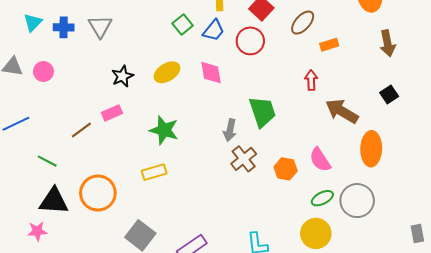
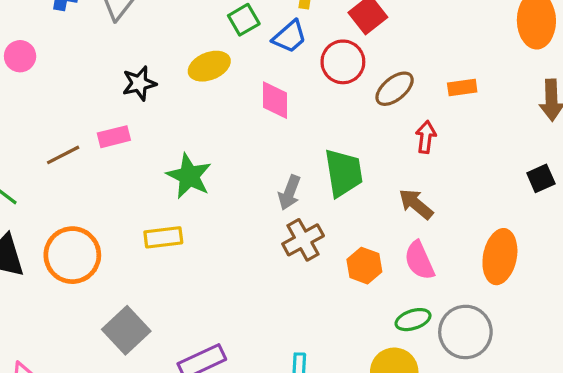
brown ellipse: (303, 23) -> (395, 89), moved
yellow ellipse: (167, 72) -> (209, 66), moved
brown arrow: (342, 111) -> (416, 204), moved, size x0.7

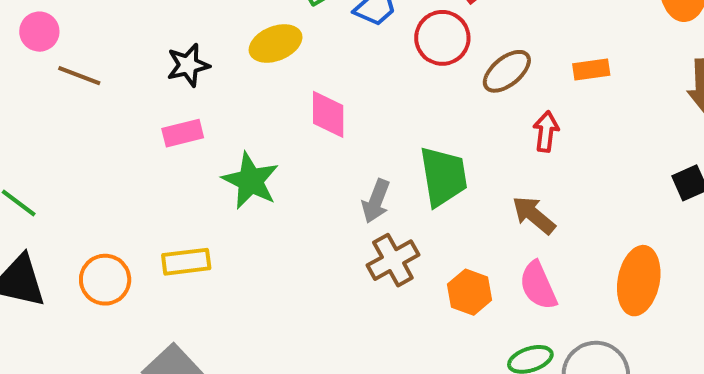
pink diamond: (275, 100) -> (328, 114), moved
pink rectangle: (114, 137) -> (183, 133), moved
brown line: (63, 155) -> (79, 76), moved, turned 48
yellow rectangle: (163, 237) -> (186, 262), moved
orange circle: (72, 255) -> (105, 280), size x0.7

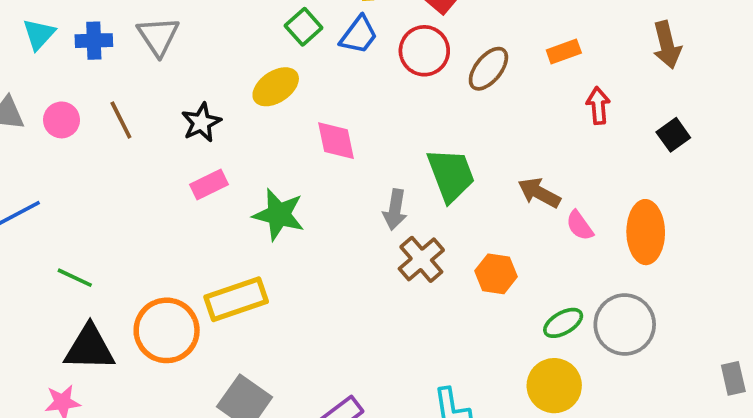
brown line: (79, 76) -> (121, 120), moved, turned 54
red arrow: (546, 131) -> (598, 106), moved
yellow rectangle: (186, 262) -> (236, 299), size x1.4
orange circle: (105, 280) -> (167, 330), size x1.4
pink semicircle: (538, 286) -> (580, 226), moved, size x0.7

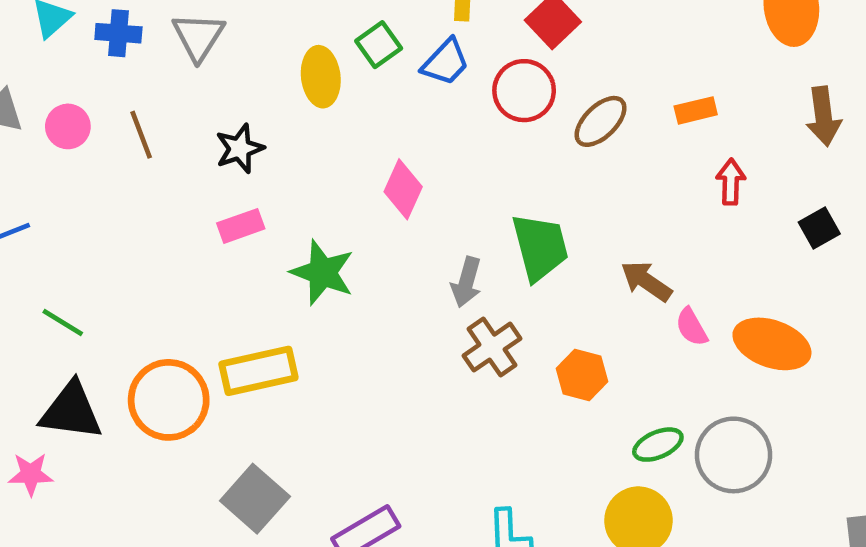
yellow ellipse: (276, 87) -> (321, 77), moved, turned -69
pink diamond: (336, 141) -> (403, 189), turned 30
orange ellipse: (646, 232) -> (772, 344), turned -76

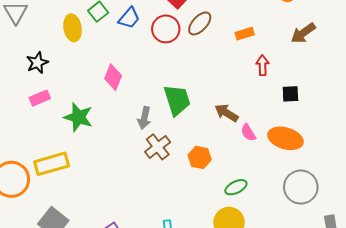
brown arrow: (823, 116) -> (303, 33), turned 65
brown ellipse: (601, 121) -> (200, 23), moved
black square: (819, 228) -> (290, 94), moved, turned 30
gray circle: (734, 455) -> (301, 187), moved

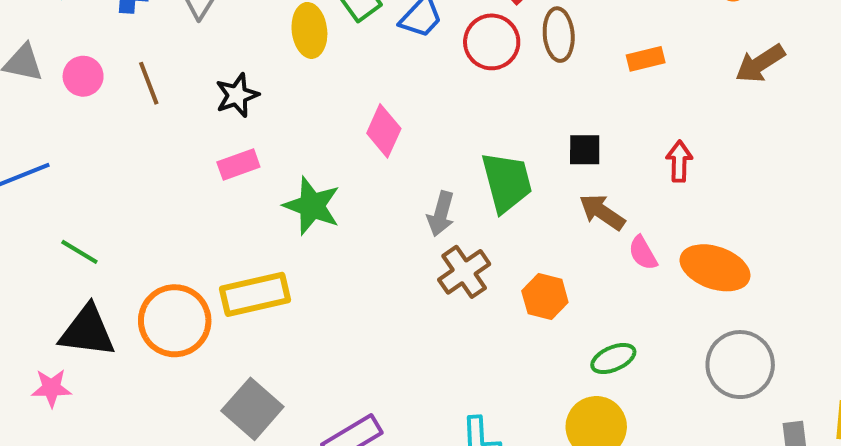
brown ellipse: (200, 23) -> (559, 35), turned -50
red arrow: (262, 65) -> (679, 161), moved
black square: (290, 94) -> (585, 150), moved

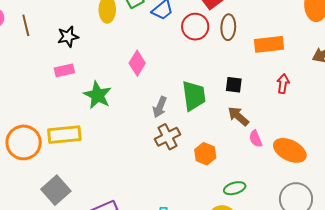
orange rectangle: (646, 59) -> (269, 44), size x1.6
red arrow: (679, 161) -> (283, 84), moved

